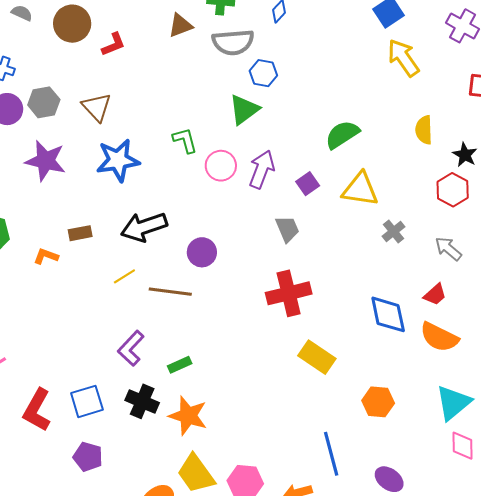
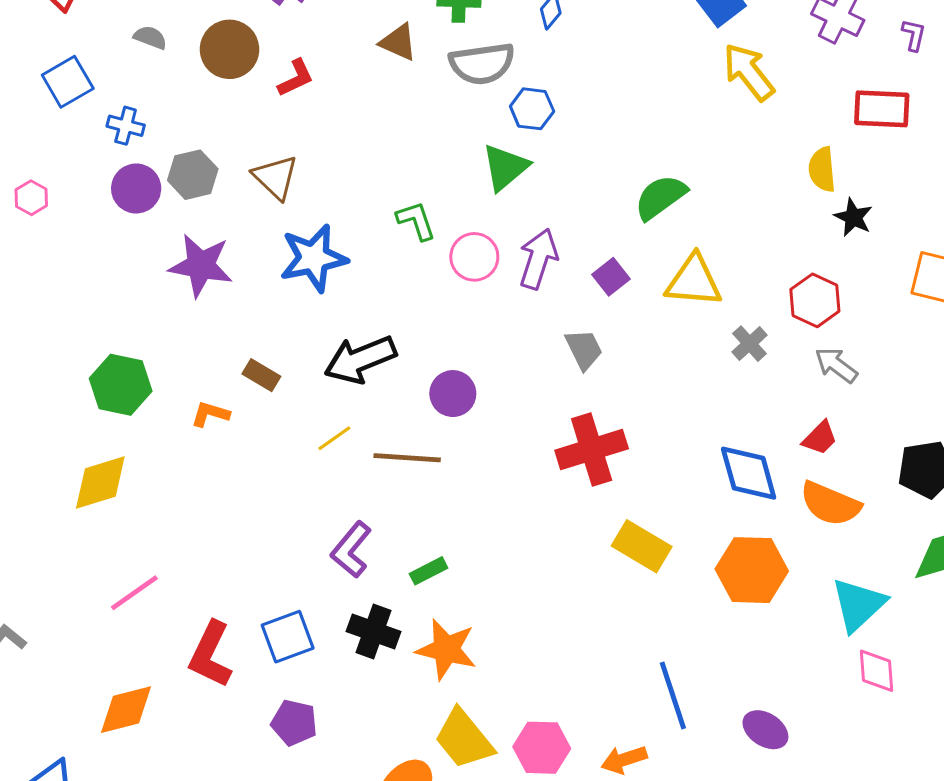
brown triangle: (180, 25) -> (398, 42), turned 48
yellow semicircle: (424, 130) -> (822, 169), moved
red hexagon: (453, 190) -> (815, 300), moved
brown rectangle: (80, 233) -> (261, 375), turned 45
orange hexagon: (378, 402) -> (752, 570), moved, size x1.4

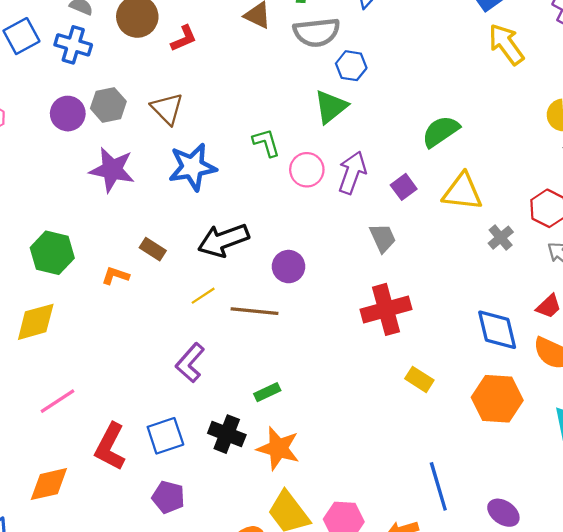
blue cross: (126, 126) -> (73, 45), moved, size x1.4
yellow rectangle: (642, 546) -> (419, 379), size x0.7
purple L-shape: (351, 550) -> (190, 363), moved

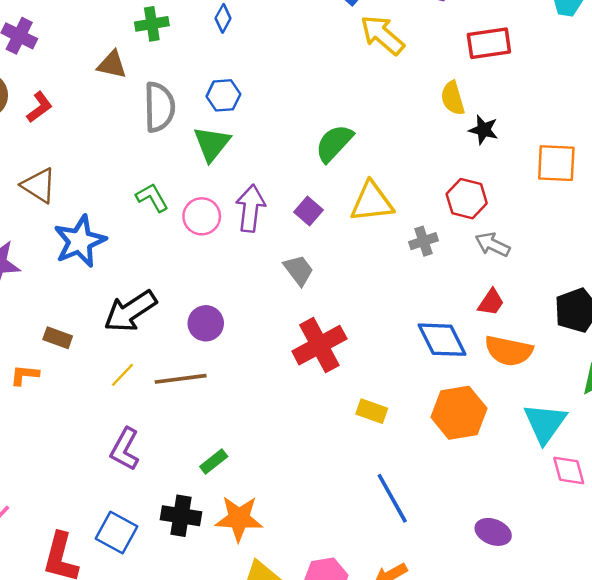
gray semicircle: (317, 32) -> (159, 107), moved, turned -72
gray cross: (501, 238) -> (423, 241), turned 35
blue square: (165, 436) -> (116, 532), turned -30
blue line: (438, 486) -> (392, 498), moved

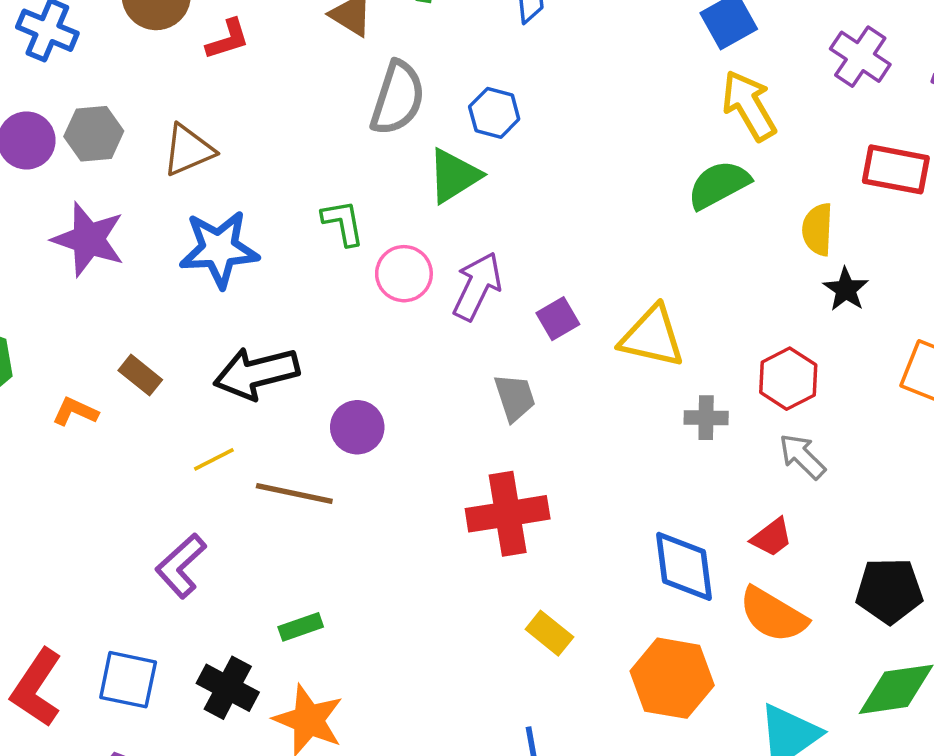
green semicircle: (334, 143) -> (719, 185), moved
brown triangle: (39, 185) -> (188, 150), turned 45
blue square: (116, 532) -> (128, 680), turned -36

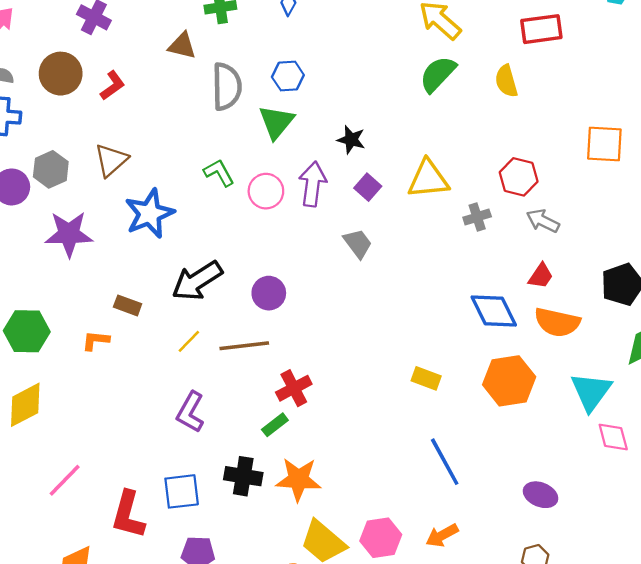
black star: (846, 289) -> (351, 140), moved
red cross: (508, 514) -> (294, 388), moved, size x0.7

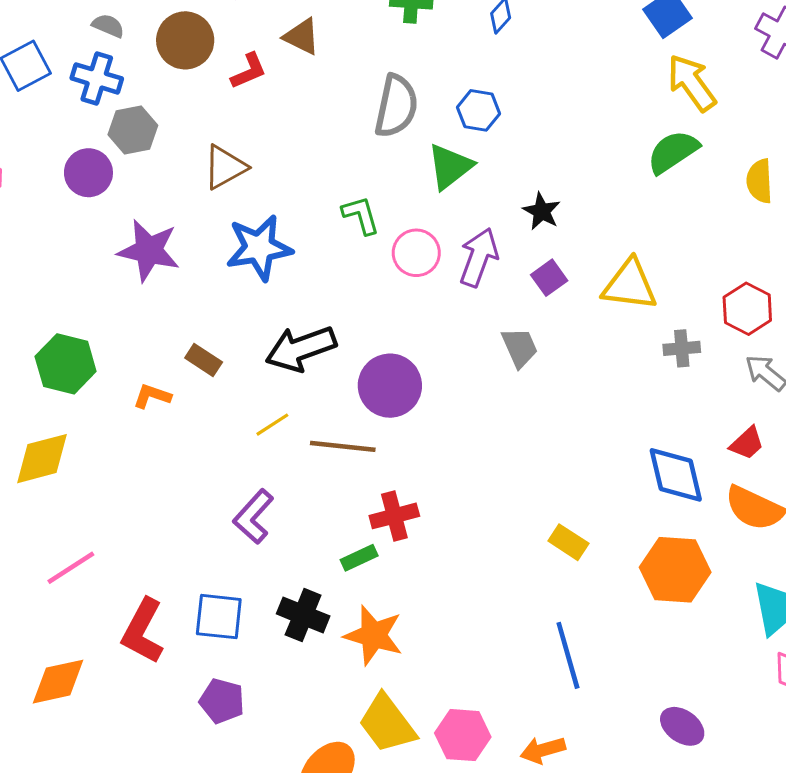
brown triangle: (182, 46) -> (302, 37), moved
gray hexagon: (51, 169) -> (133, 130), moved
purple circle: (269, 293) -> (390, 386), size x1.4

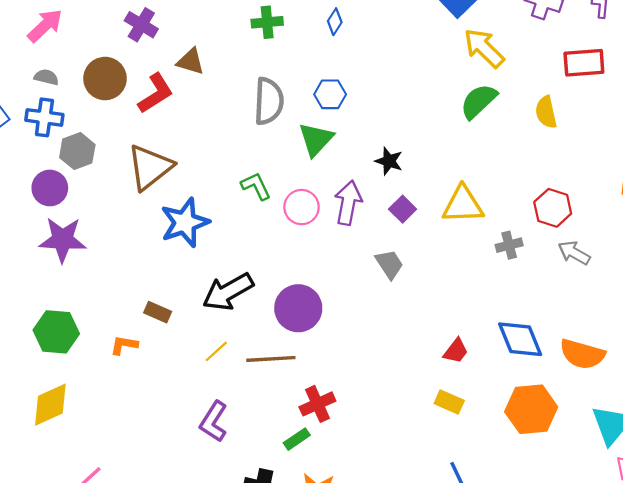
red L-shape: (249, 71) -> (156, 93), size x1.4
brown triangle: (225, 167) -> (150, 167), size x1.4
purple star: (149, 250) -> (63, 240), moved
red trapezoid: (747, 443) -> (456, 351), moved

